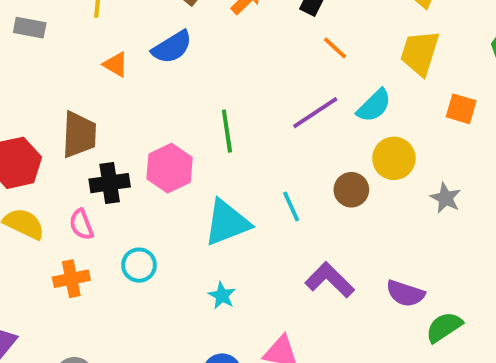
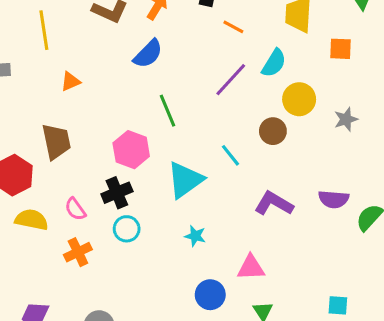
blue semicircle: (172, 47) -> (148, 54), moved
orange triangle: (116, 65) -> (70, 81), turned -40
black cross: (110, 183) -> (117, 193), moved
gray star: (446, 198) -> (346, 119), turned -30

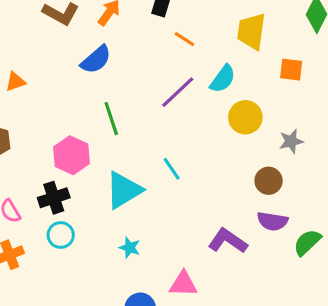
brown circle: (273, 131) -> (269, 181), moved
purple L-shape: (274, 204) -> (228, 241), moved

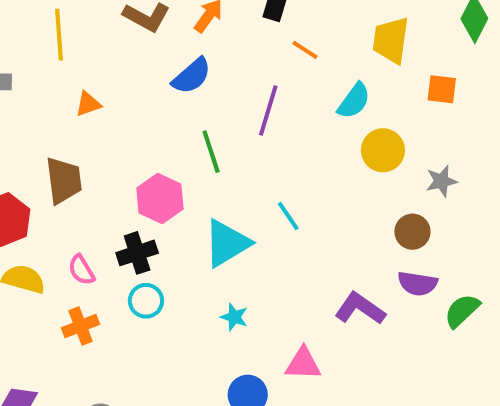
purple line: (178, 92) -> (268, 111), moved, turned -30

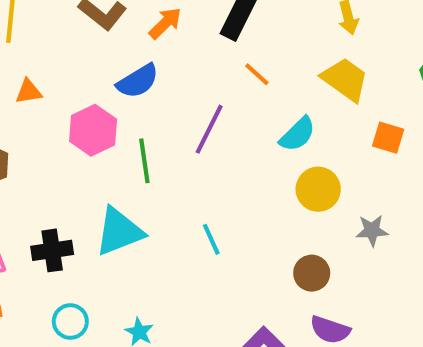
yellow trapezoid: (391, 40) -> (345, 79), turned 108
pink hexagon: (160, 199) -> (93, 130), moved
brown circle: (412, 232) -> (312, 273), moved
cyan triangle: (227, 243) -> (119, 232), moved
cyan circle: (146, 301) -> (70, 322), moved

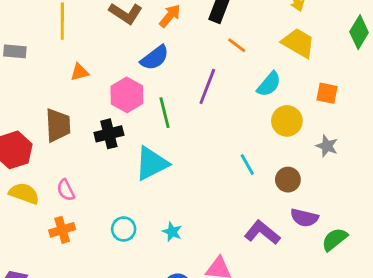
orange square: (388, 138) -> (327, 93), moved
gray star: (372, 230) -> (327, 146), turned 30
cyan line: (211, 239) -> (247, 164), moved
black cross: (52, 250) -> (109, 134), moved

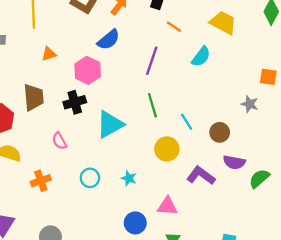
orange square: (327, 93) -> (268, 77), moved
green line: (164, 113) -> (152, 105), moved
yellow circle: (287, 121) -> (167, 149), moved
pink semicircle: (66, 190) -> (59, 141), moved

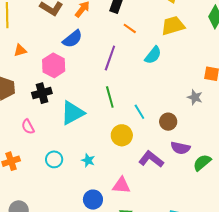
yellow trapezoid: (223, 23) -> (173, 26), turned -45

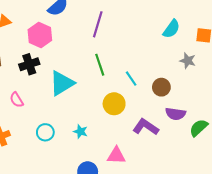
cyan semicircle: (153, 55) -> (171, 29), moved

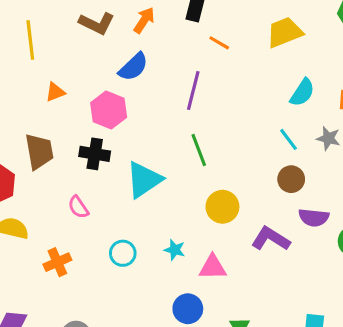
black cross: (29, 64) -> (95, 154), turned 30
cyan line: (131, 79) -> (289, 139), moved
pink triangle: (116, 156) -> (213, 267), moved

